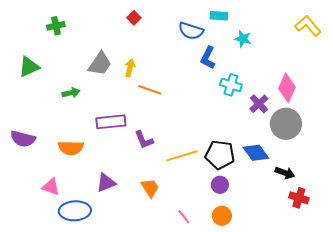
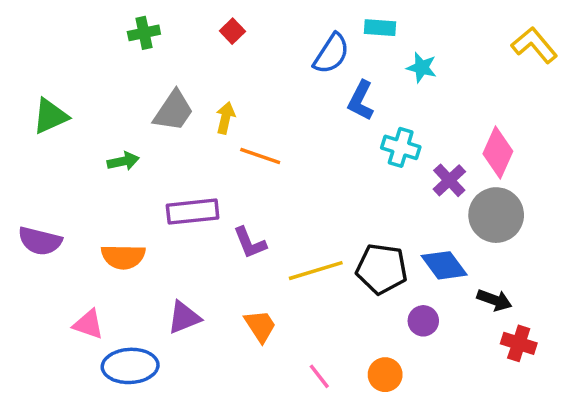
green cross: (56, 26) -> (144, 33), moved
blue semicircle: (191, 31) -> (331, 54), turned -75
purple circle: (220, 185) -> (423, 321), moved

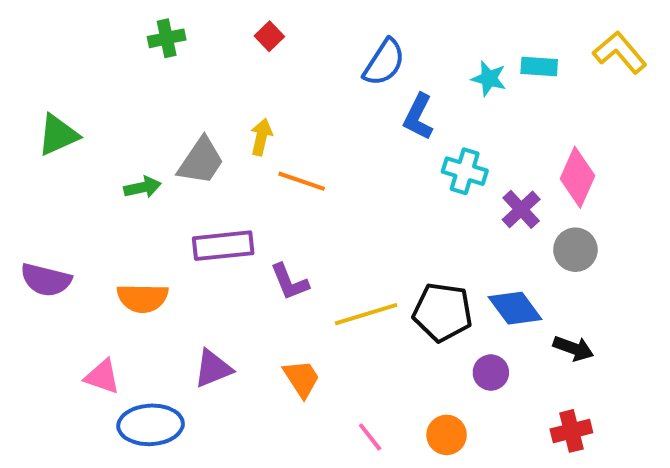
cyan rectangle: (380, 28) -> (539, 66), moved
gray trapezoid: (173, 111) -> (201, 161), moved
gray circle: (496, 215) -> (575, 250), size x0.7
red cross: (519, 343) -> (571, 431), moved, turned -32

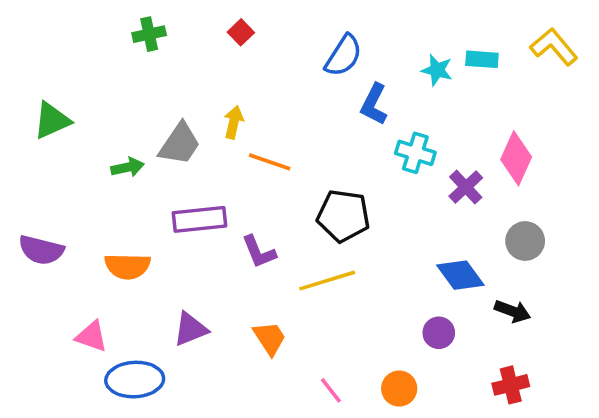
gray circle: (575, 250) -> (525, 241), moved
black pentagon: (443, 312) -> (343, 216), moved

